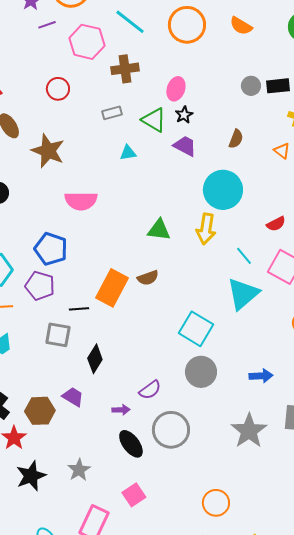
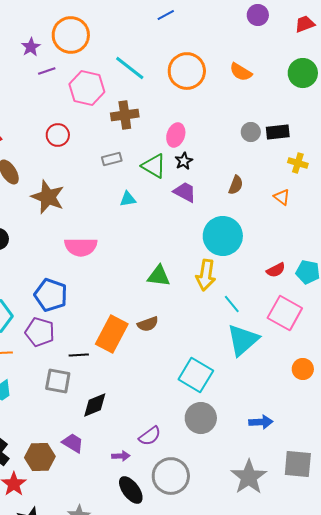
cyan line: (244, 256) -> (232, 304), moved
black diamond: (95, 359) -> (95, 405), turned 36

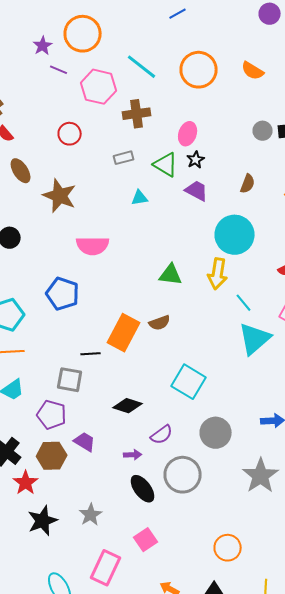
purple line: (47, 71) -> (59, 70), turned 42
purple pentagon: (40, 332) -> (52, 415), moved
cyan square: (196, 375) -> (189, 382), moved
black diamond: (95, 405) -> (128, 406), moved, turned 40
gray circle: (201, 418) -> (216, 433), moved

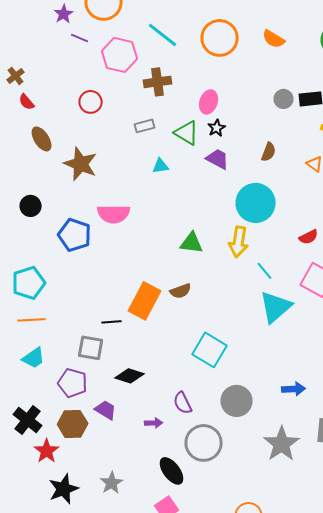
blue pentagon: (63, 294) -> (75, 235), moved
black diamond: (128, 406) -> (130, 376), moved
purple semicircle: (162, 435) -> (183, 403), turned 100
black ellipse: (143, 489) -> (172, 471), moved

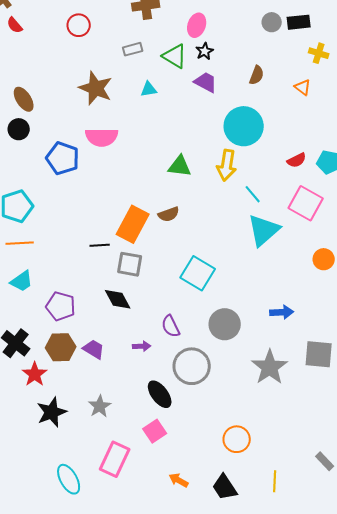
brown ellipse: (42, 139) -> (24, 99), moved
brown star: (81, 164) -> (96, 88), moved
gray square: (91, 348) -> (130, 264), moved
black diamond: (130, 376) -> (118, 299), turned 44
purple trapezoid: (106, 410) -> (94, 349), moved

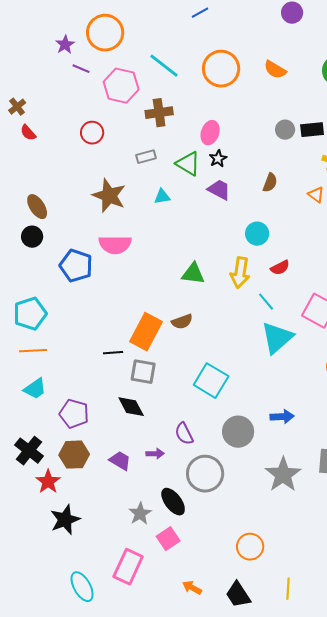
cyan circle: (244, 126) -> (257, 234), size x0.6
red semicircle: (297, 160) -> (280, 268), moved
blue arrow: (282, 312) -> (282, 417), moved
purple trapezoid: (94, 349) -> (120, 461), moved
gray star: (100, 406) -> (140, 514), moved

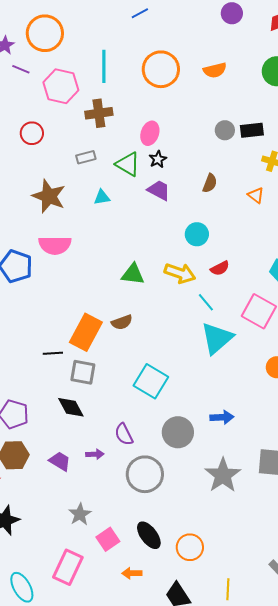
cyan line: (164, 66) -> (104, 66), turned 52
orange semicircle: (275, 70) -> (215, 70), turned -45
yellow arrow: (240, 273) -> (180, 273), turned -80
black ellipse: (173, 502) -> (149, 535), moved
orange arrow: (192, 588) -> (132, 573), moved, turned -30

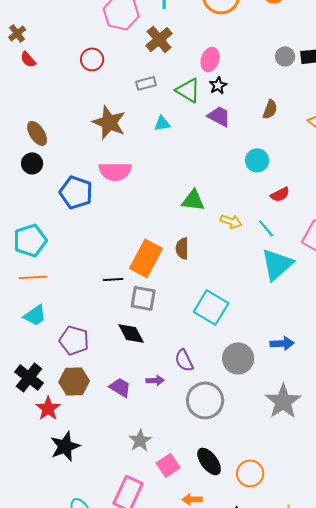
brown cross: (99, 113) -> (159, 39), turned -32
yellow arrow: (180, 273) -> (231, 221), moved, size x0.7
brown semicircle: (122, 322) -> (182, 248), turned 110

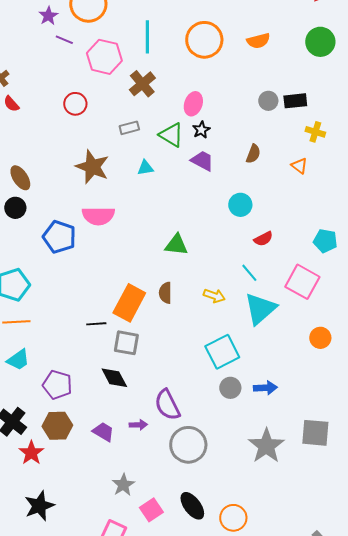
yellow arrow: (231, 221) -> (214, 296), moved
cyan square: (211, 307) -> (222, 352), moved, turned 32
gray circle: (238, 358) -> (230, 388), moved, size x0.7
purple semicircle: (184, 360) -> (167, 405), size x1.4
black star: (65, 446) -> (39, 506), moved

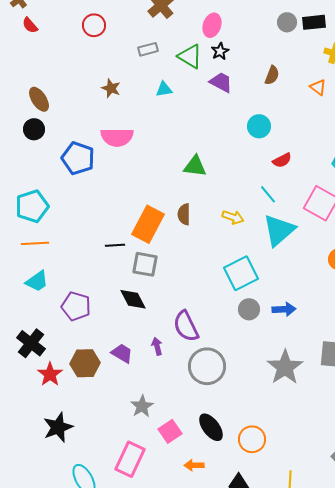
brown star: (92, 167) -> (111, 88), size x0.6
purple arrow: (138, 425) -> (157, 346), turned -102
brown hexagon: (57, 426) -> (85, 363), moved

